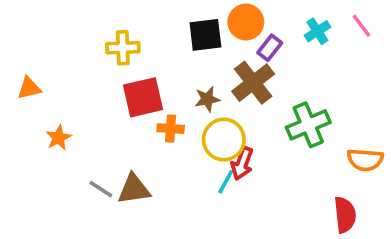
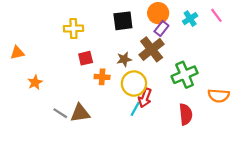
orange circle: (246, 22) -> (158, 13), moved
red square: (143, 97) -> (86, 58), size x0.6
red semicircle: (345, 215) -> (186, 114), moved

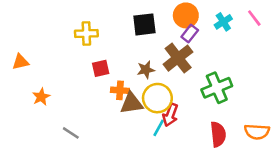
orange semicircle: (219, 96) -> (257, 132), moved
brown triangle: (80, 113) -> (132, 103), moved

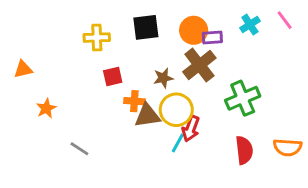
orange circle: (186, 15) -> (194, 30), moved
black square: (144, 24) -> (146, 27), moved
purple rectangle: (190, 34) -> (212, 38), turned 48

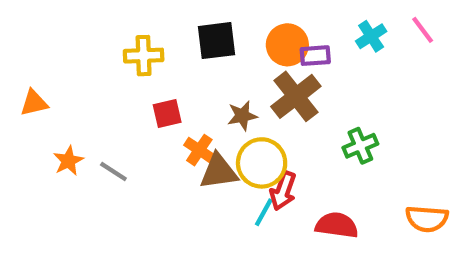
green cross: (243, 98) -> (360, 146), size x0.7
orange cross: (134, 101) -> (199, 150), turned 30
gray line: (79, 149) -> (113, 172), moved
red semicircle: (244, 150) -> (337, 225), moved, turned -76

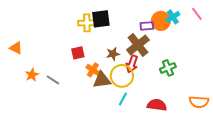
orange circle: (287, 45) -> (161, 21), moved
yellow cross: (144, 56) -> (87, 23), moved
orange triangle: (34, 103) -> (16, 48), turned 40
red arrow: (283, 191) -> (132, 64), moved

